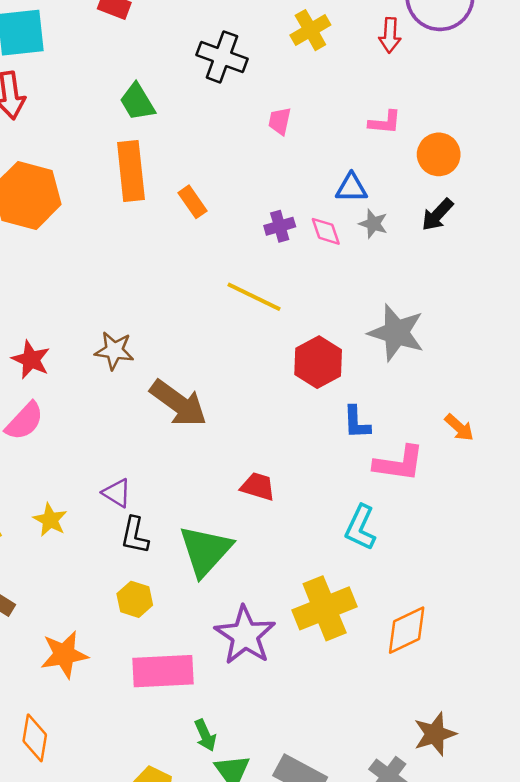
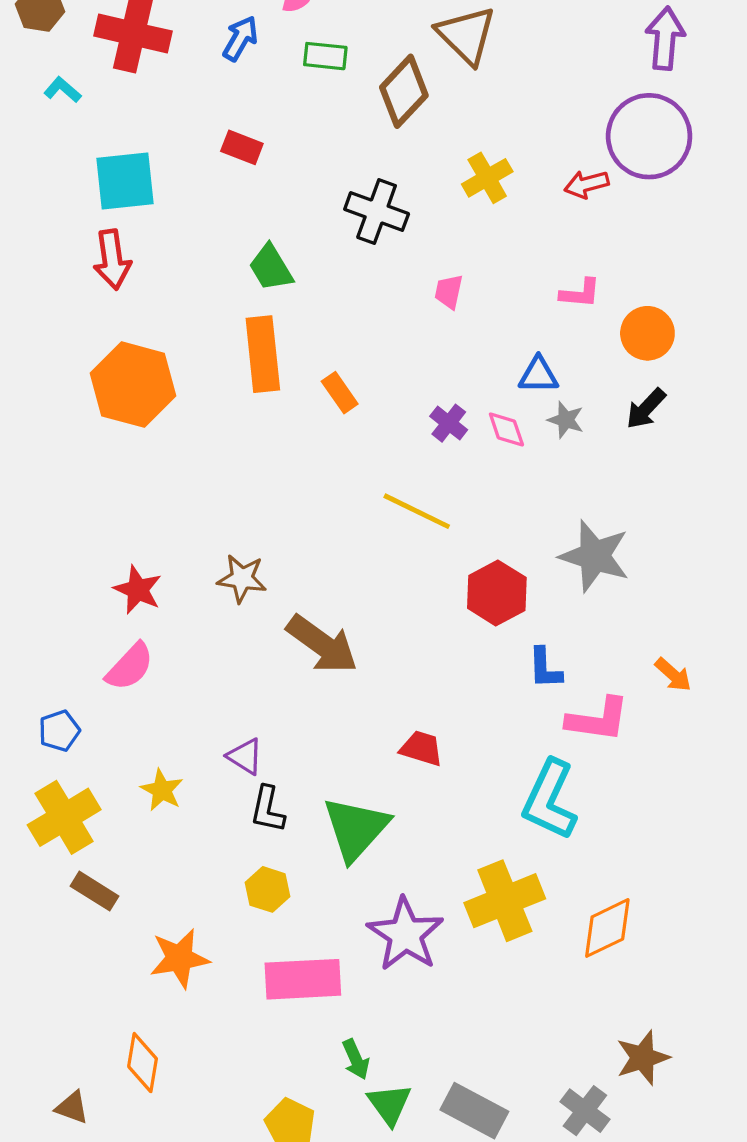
red arrow: (390, 35) -> (587, 184), turned 72
purple cross: (280, 226) -> (449, 423), turned -36
cyan L-shape: (360, 528) -> (550, 800), size x1.4

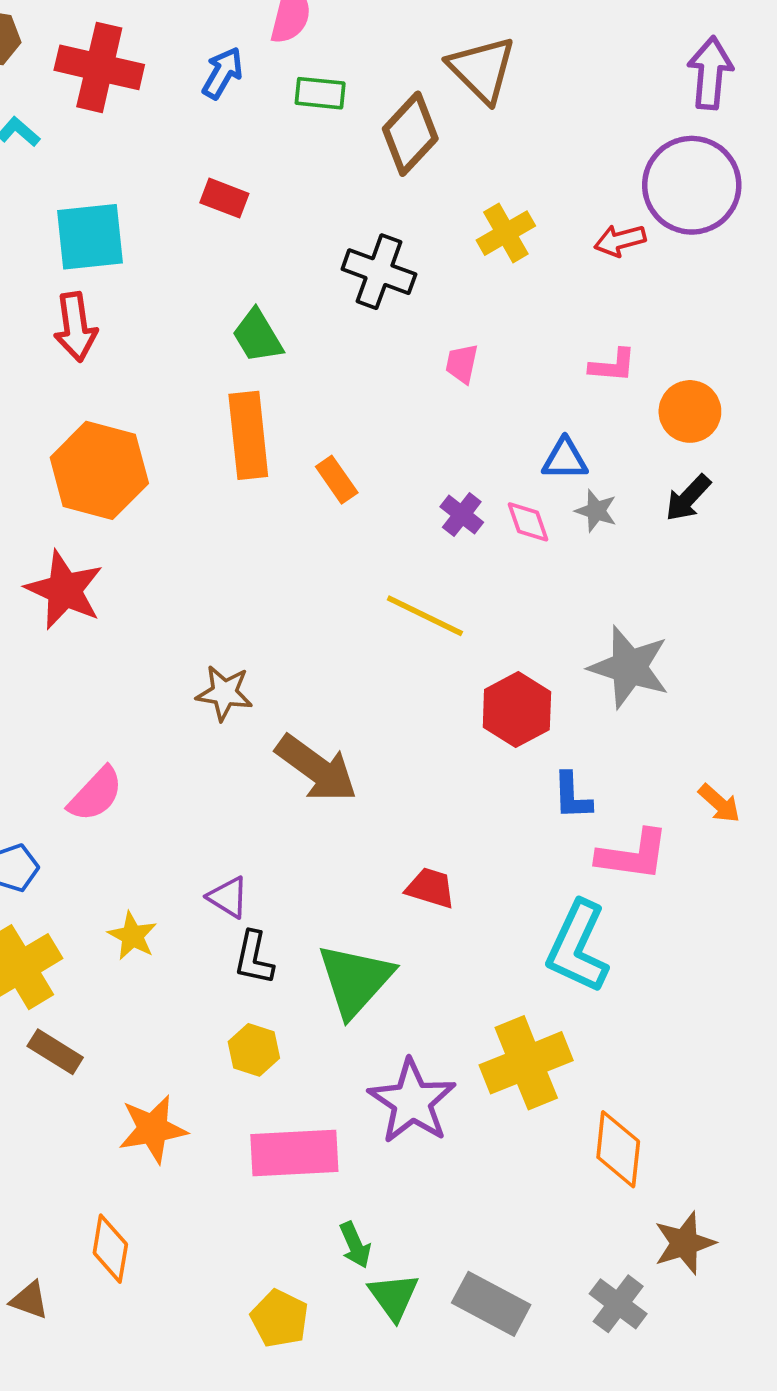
red star: (138, 590) -> (64, 590), moved, size x1.4
orange diamond: (607, 928) -> (618, 1149), moved, turned -58

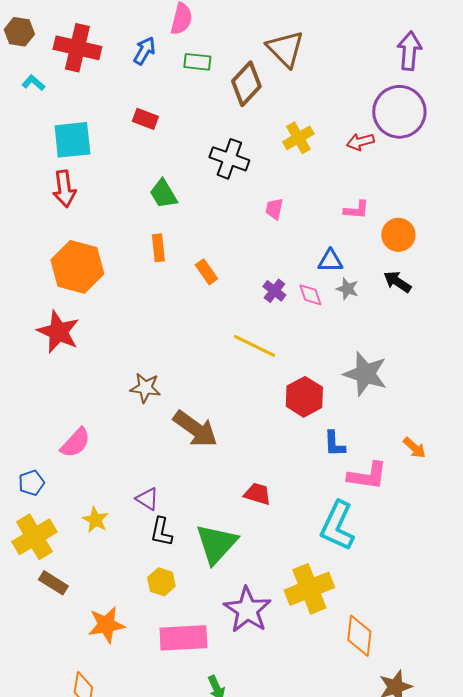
orange rectangle: (248, 435) -> (158, 248), size x0.6
black arrow: (688, 498) -> (397, 282), turned 80

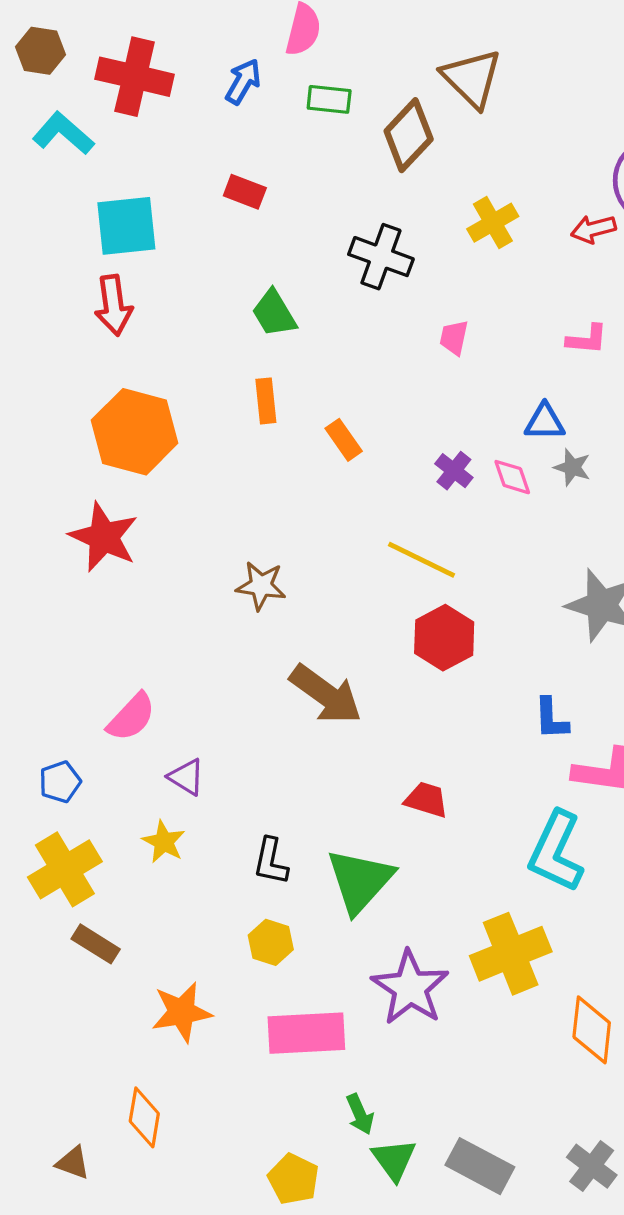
cyan L-shape: (33, 83) -> (63, 133), size x1.6
brown star: (145, 388) -> (261, 586), moved
red hexagon: (304, 397) -> (444, 638), moved
purple triangle: (147, 499) -> (186, 777), moved

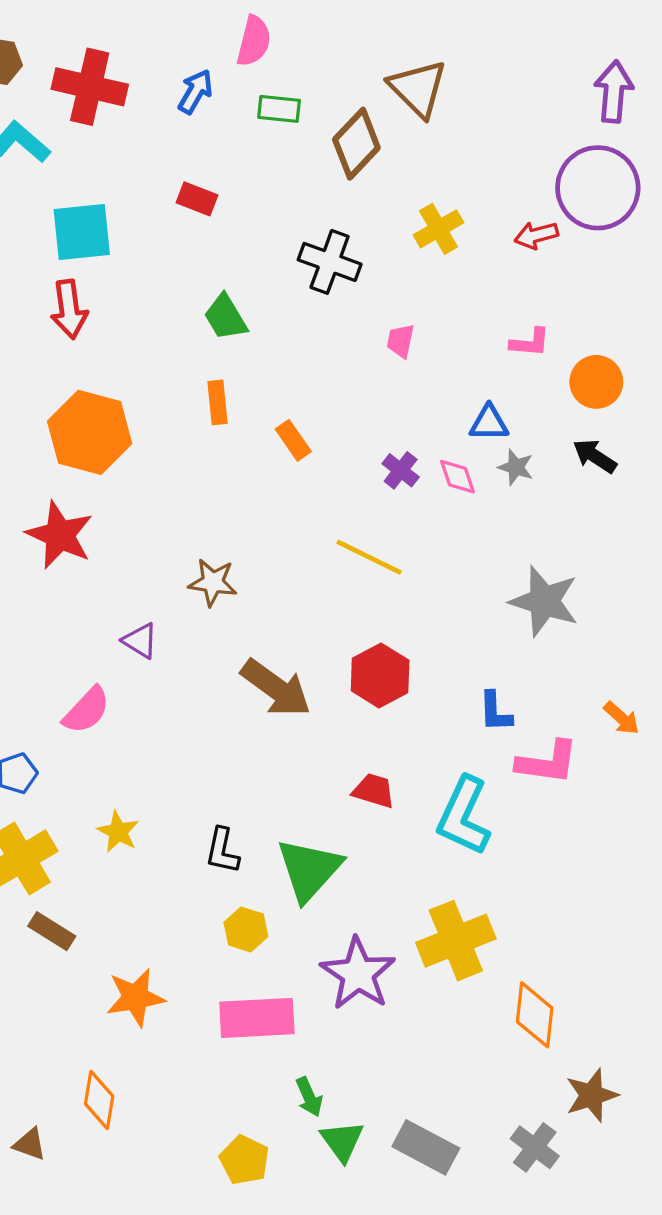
red hexagon: (444, 638) -> (380, 675), moved
purple triangle: (186, 777) -> (140, 641), moved
cyan L-shape: (556, 852) -> (464, 816), moved
yellow hexagon: (271, 942) -> (246, 930), moved

